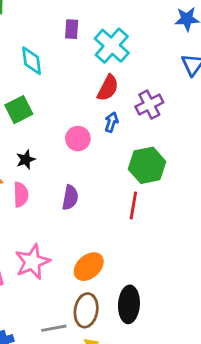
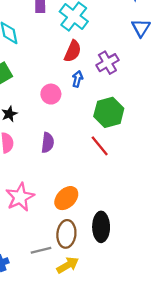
red line: (133, 206) -> (100, 146), turned -45

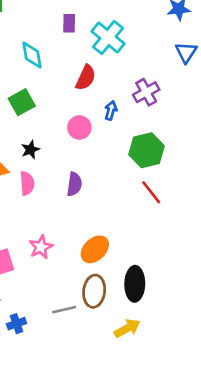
red semicircle: (73, 51) -> (86, 78), moved
red line: (100, 146) -> (151, 192), moved
pink star: (20, 197) -> (41, 247), size x0.7
yellow arrow: (68, 265) -> (127, 328), moved

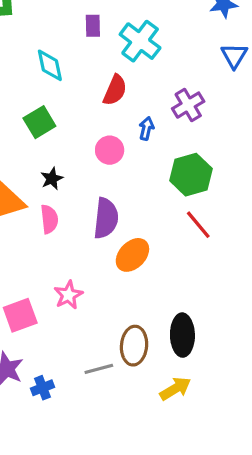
purple semicircle: (74, 184) -> (106, 218), size x1.4
orange ellipse: (95, 249) -> (132, 255), moved

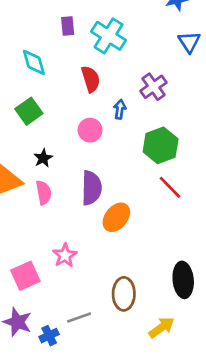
red semicircle: (115, 90) -> (91, 79), turned -36
black ellipse: (182, 335) -> (183, 280), moved
gray line: (99, 369) -> (79, 317), moved

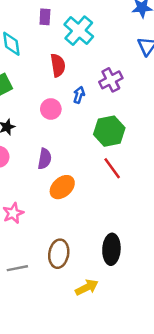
purple semicircle: (91, 188) -> (45, 159), size x0.7

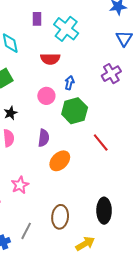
red semicircle: (58, 65) -> (50, 59), turned 102
purple cross: (111, 80) -> (111, 74), moved
green hexagon: (109, 131) -> (75, 111), moved
gray line: (17, 268) -> (26, 231), turned -48

